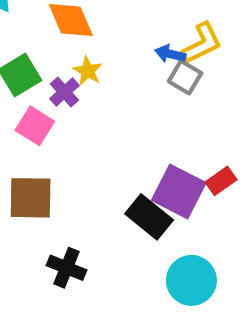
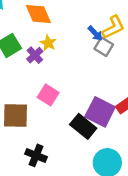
blue arrow: (170, 54) -> (95, 33), turned -147
pink square: (35, 126) -> (48, 95), moved

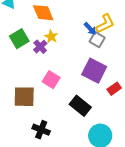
purple square: (100, 112) -> (94, 71), moved

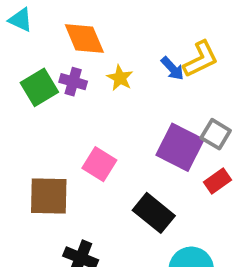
yellow star: (51, 37) -> (120, 78), moved
gray square: (97, 40) -> (216, 134), moved
purple cross: (40, 47) -> (73, 82), moved, turned -32

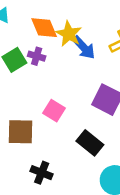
blue arrow: (173, 69) -> (84, 47), moved, size x1.5
yellow star: (120, 78) -> (69, 34), moved, size x1.5

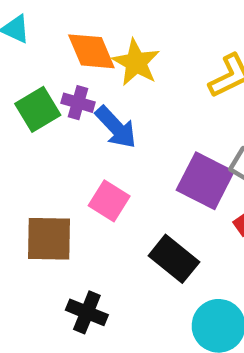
blue arrow: (84, 47) -> (116, 127), moved

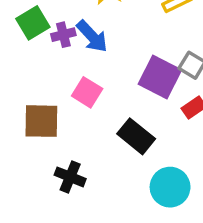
purple cross: (78, 103) -> (63, 35), moved, turned -30

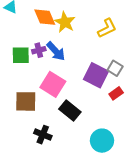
green square: (33, 23) -> (21, 55), moved, turned 30
pink square: (87, 92) -> (53, 84), size x1.4
black rectangle: (136, 136) -> (70, 110), moved

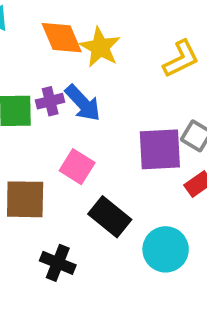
purple square: (96, 75) -> (160, 149), turned -30
pink square: (53, 84) -> (77, 167), size x0.7
cyan circle: (102, 141) -> (166, 249), moved

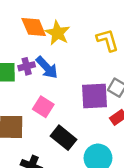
yellow L-shape: (181, 59) -> (108, 40), turned -80

